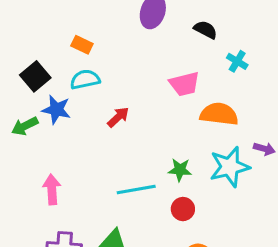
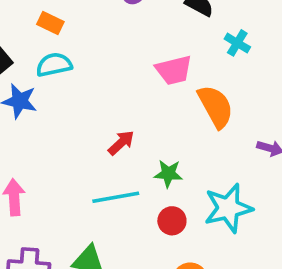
orange semicircle: (219, 114) -> (216, 106), turned 54
red arrow: (118, 117) -> (121, 143), moved
cyan star: (230, 167) -> (228, 208), moved

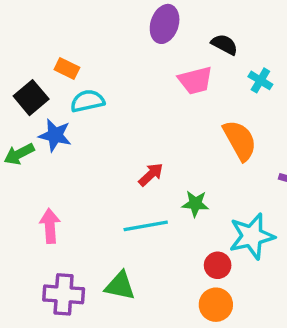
orange rectangle: (50, 23) -> (67, 68), moved
pink trapezoid: (174, 70) -> (195, 80), moved
red circle: (172, 221) -> (218, 265), moved

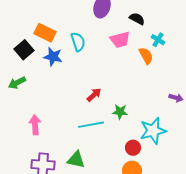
orange rectangle: (67, 68) -> (45, 33), size x1.5
cyan semicircle: (88, 101) -> (78, 42), moved, turned 84
blue star: (55, 135) -> (53, 57), moved
orange semicircle: (240, 140) -> (146, 56), moved, size x0.7

